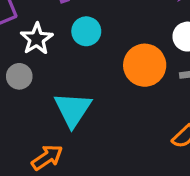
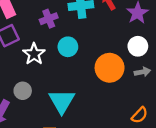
gray circle: (19, 76) -> (23, 91), moved

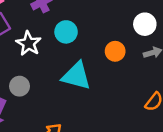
orange circle: (110, 68) -> (115, 51), size x0.6
cyan triangle: (62, 101) -> (76, 76), moved, turned -40

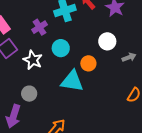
white circle: (145, 24) -> (107, 41), moved
orange circle: (115, 51) -> (88, 63), moved

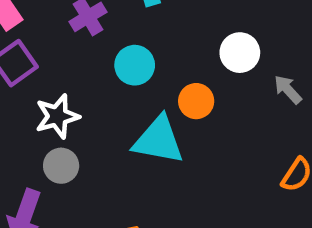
gray arrow: (129, 57) -> (288, 90), turned -112
white star: (33, 60) -> (57, 116), moved, turned 30

